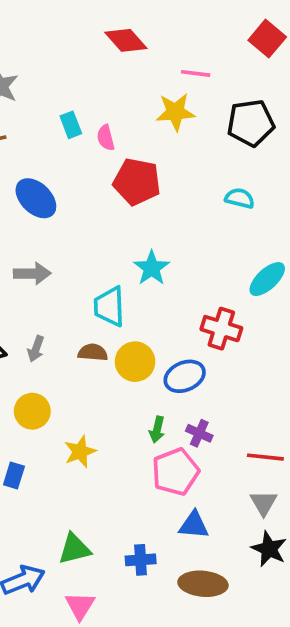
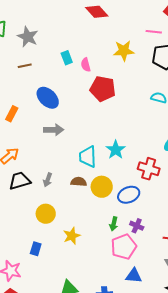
pink line: (196, 73) -> (154, 32), moved
cyan star: (152, 268) -> (116, 150), moved
gray arrow: (32, 274) -> (54, 130), moved

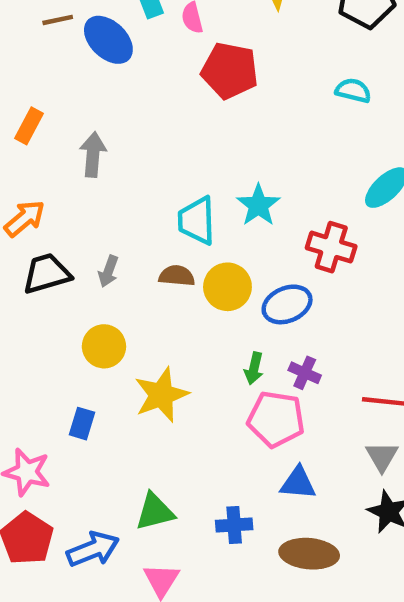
blue ellipse: (48, 98) -> (108, 40), moved
gray arrow: (54, 130) -> (93, 154), moved, turned -84
yellow star: (72, 236) -> (161, 395), size x1.4
pink pentagon: (124, 247) -> (276, 419), turned 30

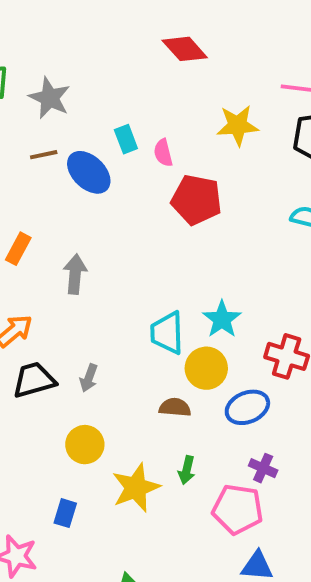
brown semicircle: (177, 276) -> (175, 407), moved
yellow circle: (227, 287) -> (206, 368), moved
green arrow: (254, 368) -> (187, 470), moved

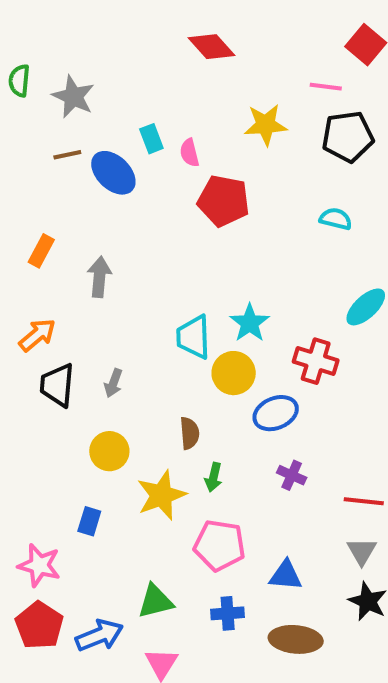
black trapezoid: (34, 380) -> (57, 385), turned -69
brown semicircle: (175, 407) -> (189, 433), moved, turned 80
pink pentagon: (238, 509) -> (220, 545), moved

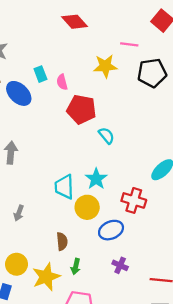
pink line: (326, 87) -> (129, 44), moved
cyan semicircle: (336, 219) -> (106, 136), moved, turned 36
yellow circle: (109, 451) -> (16, 264), moved

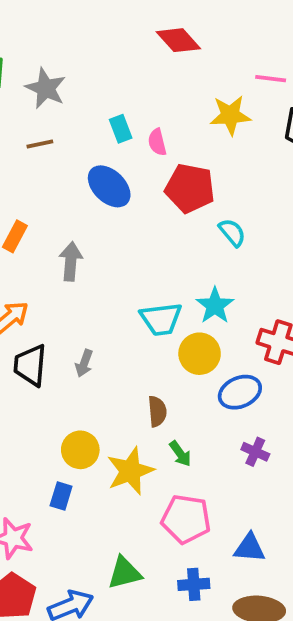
blue ellipse: (19, 93) -> (109, 186), moved
cyan trapezoid: (64, 187) -> (161, 319), turned -95
green arrow: (76, 266) -> (180, 454), turned -49

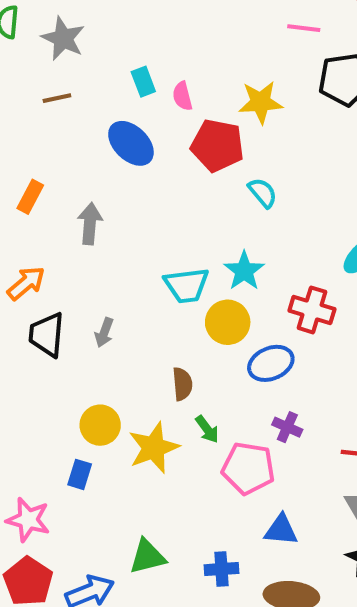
yellow star: (230, 115) -> (261, 102), moved
pink pentagon: (186, 519) -> (248, 468), moved

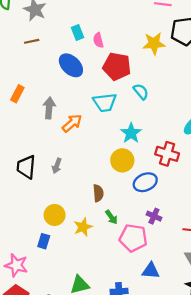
yellow star: (261, 102) -> (154, 43), moved
orange arrow: (26, 283) -> (72, 123), moved
cyan trapezoid: (187, 285) -> (105, 102), moved
yellow star: (154, 448) -> (83, 227), size x0.7

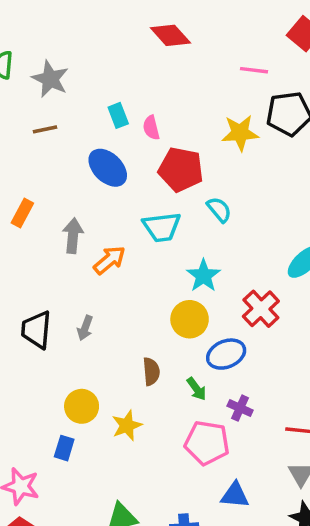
red cross: (167, 154) -> (261, 309), turned 30
green arrow: (111, 217) -> (197, 389), moved

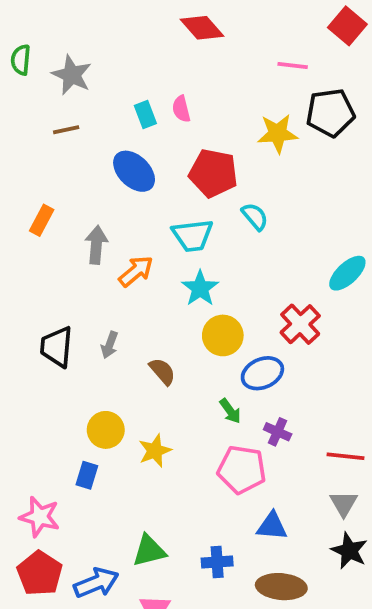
pink semicircle: (151, 128) -> (181, 109), moved
cyan star: (203, 276) -> (200, 288), moved
brown semicircle: (151, 371) -> (162, 371), moved, turned -36

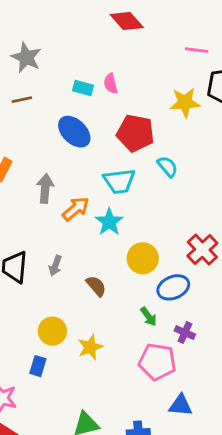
cyan rectangle: (145, 115) -> (83, 88), turned -54
cyan star: (200, 288) -> (109, 222), moved

